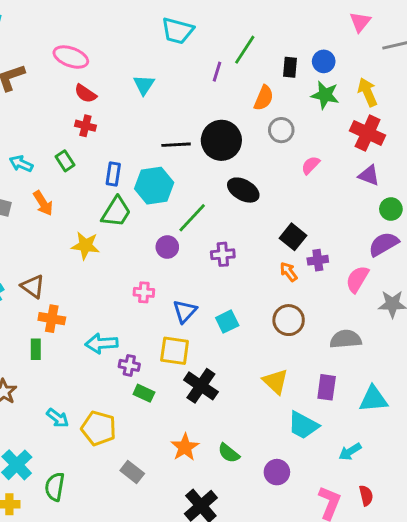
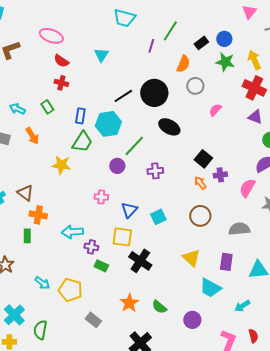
black rectangle: (290, 67) -> (201, 43), turned 48
black line: (176, 145) -> (123, 96), turned -30

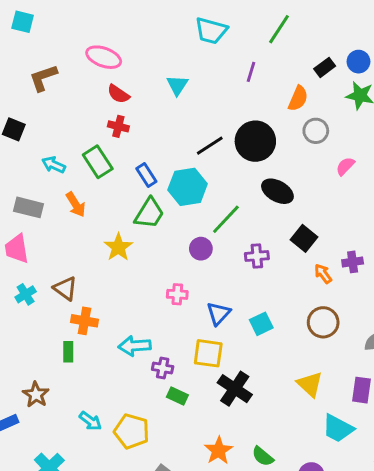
green line: (170, 31) -> (279, 29), moved
green rectangle: (47, 107) -> (98, 162), size x1.5
blue rectangle: (80, 116) -> (146, 175), turned -42
black square: (203, 159) -> (304, 238), moved
yellow star: (61, 165) -> (118, 247), turned 30

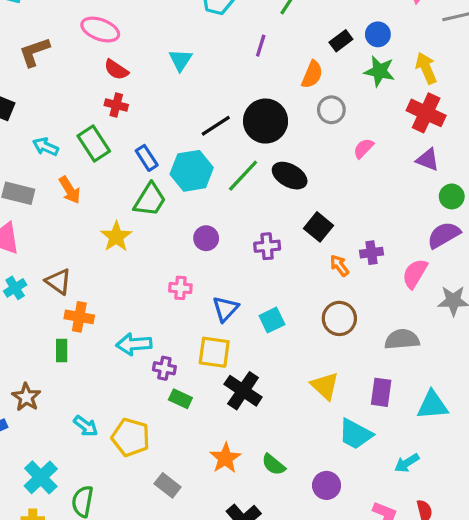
green line: (226, 219) -> (243, 176), moved

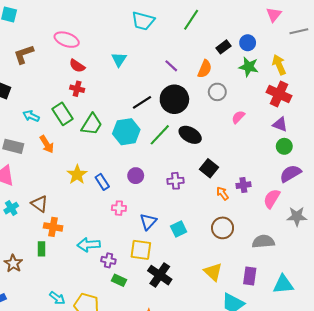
purple line: (261, 46) -> (171, 66), moved, turned -64
blue rectangle: (147, 158) -> (102, 182), moved
green circle: (452, 196) -> (284, 146), moved
green trapezoid: (150, 200) -> (92, 124), moved
brown star: (26, 397) -> (13, 263), moved

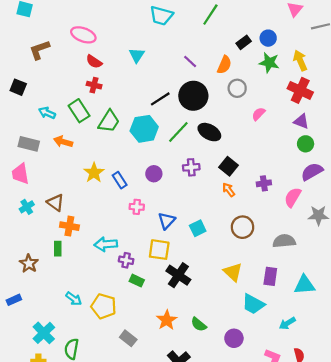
orange arrow: (47, 144) -> (63, 142), turned 138
purple cross: (175, 181) -> (191, 167), moved
orange arrow: (223, 193) -> (229, 190), moved

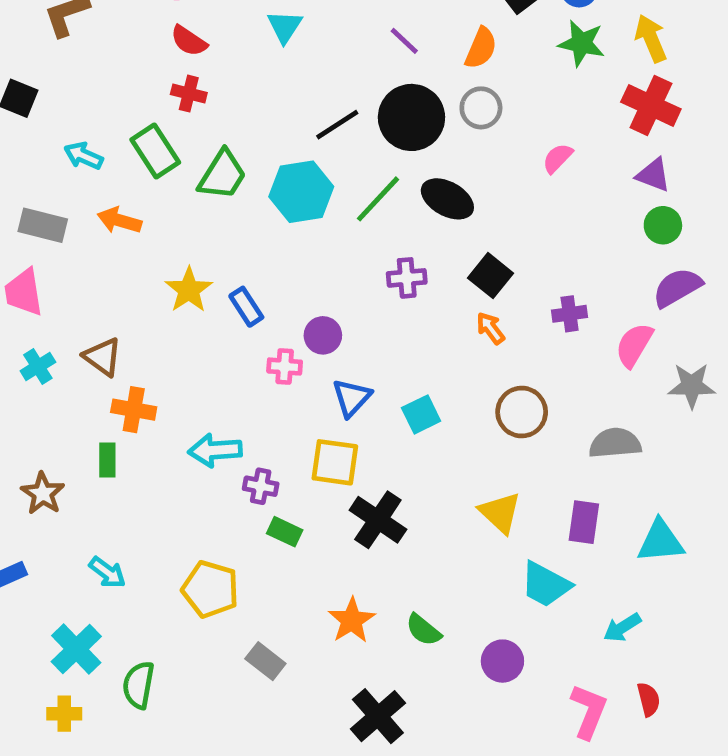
gray circle: (237, 88) -> (481, 108), moved
purple circle: (154, 174) -> (323, 335), moved
cyan arrow: (74, 299) -> (107, 572), moved

